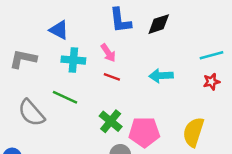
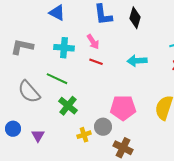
black diamond: (159, 24) -> (135, 18), turned -55
blue triangle: (59, 30) -> (57, 13), moved
green cross: (111, 121) -> (68, 106), moved

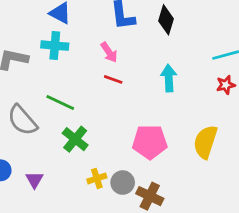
cyan cross: (64, 48) -> (55, 46), moved
cyan arrow: (137, 61) -> (169, 78), turned 90
gray circle: (103, 127) -> (123, 183), moved

